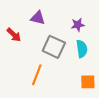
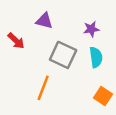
orange square: (88, 82) -> (103, 96), turned 35

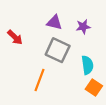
purple triangle: (44, 21) -> (54, 22), moved
cyan semicircle: (96, 57) -> (87, 65), moved

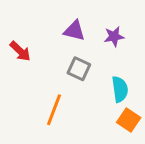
gray square: (58, 50) -> (79, 69), size x0.7

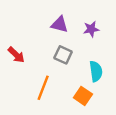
red arrow: (20, 51) -> (16, 55), moved
orange square: (129, 120) -> (83, 96), moved

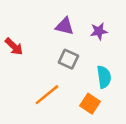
red arrow: (16, 55) -> (14, 46), moved
orange line: (43, 88) -> (47, 95), turned 30

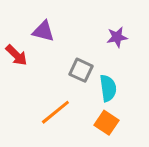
purple triangle: (65, 26) -> (43, 31), moved
cyan semicircle: (104, 77) -> (108, 88), moved

